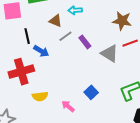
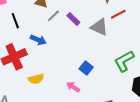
blue arrow: (41, 51) -> (38, 40), moved
pink arrow: (68, 106) -> (73, 87), moved

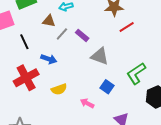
gray triangle: (99, 27) -> (100, 56), moved
blue square: (86, 68) -> (107, 87), moved
yellow semicircle: (36, 79) -> (59, 89), moved

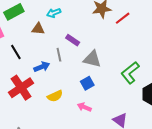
red line: (127, 27) -> (123, 18), moved
gray line: (62, 34) -> (59, 55), moved, turned -48
blue arrow: (49, 59) -> (42, 67), turned -35
blue square: (107, 87) -> (87, 83), moved, turned 32

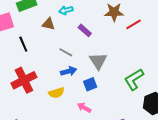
purple rectangle: (73, 40) -> (85, 30), moved
gray line: (59, 55) -> (66, 52), turned -56
gray triangle: (92, 59) -> (98, 61), turned 36
blue arrow: (42, 67) -> (69, 71), moved

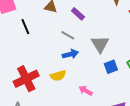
purple rectangle: (85, 30) -> (78, 14), moved
red cross: (24, 80) -> (26, 79), moved
blue square: (90, 84) -> (111, 67), moved

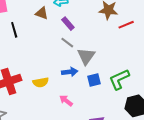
gray line: (68, 35) -> (67, 43), moved
blue arrow: (70, 54) -> (70, 72), moved

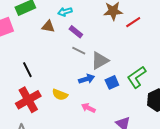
black line: (14, 30) -> (27, 70), moved
gray triangle: (86, 56) -> (100, 61), turned 36
yellow semicircle: (41, 82) -> (60, 95), turned 42

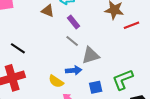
black line: (27, 70) -> (18, 48), turned -42
blue square: (112, 82) -> (96, 87), moved
yellow semicircle: (60, 95) -> (56, 81), moved

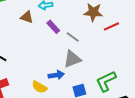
gray line: (72, 41) -> (73, 37), moved

